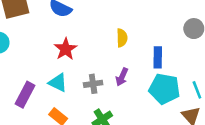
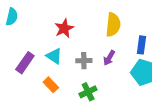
yellow semicircle: (122, 38) -> (113, 25), size x1.5

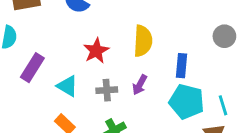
red star: (64, 28) -> (96, 51), moved
purple rectangle: (25, 63) -> (32, 68), moved

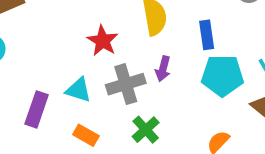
purple rectangle: (32, 68) -> (37, 109), moved
gray cross: (107, 90) -> (126, 84), size x1.5

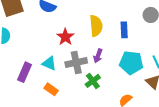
blue rectangle: (207, 35) -> (124, 30), moved
green cross: (146, 130) -> (93, 81), moved

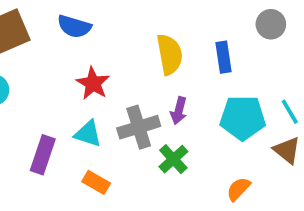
red star: (65, 37) -> (93, 83), moved

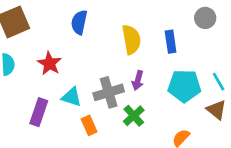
blue semicircle: (74, 26) -> (79, 22), moved, turned 85
red star: (93, 83) -> (49, 63), moved
orange rectangle: (96, 182) -> (89, 125), moved, turned 36

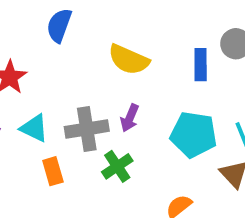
yellow semicircle: (131, 40) -> (129, 60), turned 116
blue rectangle: (171, 42) -> (201, 65), moved

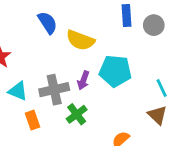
blue semicircle: (59, 25) -> (47, 23), moved, turned 130
blue rectangle: (201, 65) -> (126, 15), moved
cyan pentagon: (194, 135) -> (115, 71), moved

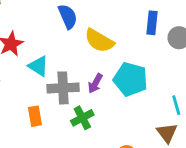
cyan triangle: (18, 91) -> (38, 66), moved

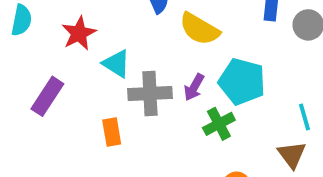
green cross: (82, 118) -> (219, 124), moved

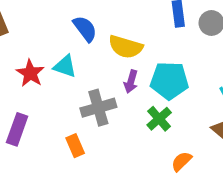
cyan triangle: (116, 64) -> (65, 66), moved
purple arrow: (194, 87) -> (131, 82), moved

